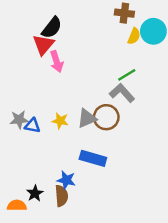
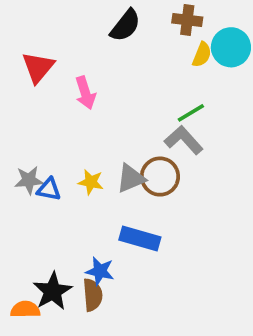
black semicircle: (52, 28) -> (125, 25), moved
red triangle: (43, 45) -> (38, 67), moved
black star: (35, 193) -> (53, 291), size x1.5

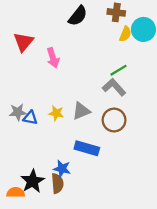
brown circle: (160, 177) -> (114, 120), moved

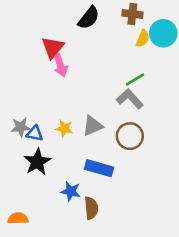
red triangle: (23, 42) -> (53, 47), moved
black star: (33, 181) -> (37, 162), moved
brown semicircle: (57, 183) -> (91, 208), moved

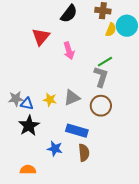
pink arrow: (60, 65) -> (69, 51), moved
gray L-shape: (130, 99) -> (101, 77), turned 60
brown semicircle: (91, 208) -> (84, 153), moved
orange semicircle: (18, 218) -> (28, 170), moved

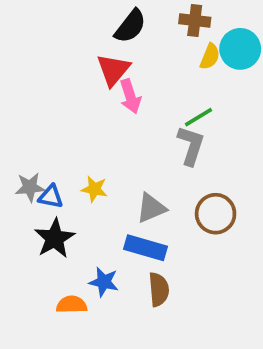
red triangle: (41, 37) -> (113, 70), moved
gray triangle: (72, 98) -> (151, 208), moved
brown circle: (101, 106) -> (216, 214), moved
orange semicircle: (28, 170) -> (72, 305), moved

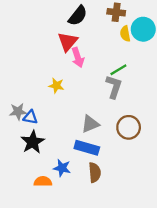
yellow semicircle: (210, 56) -> (125, 34), turned 147
yellow star: (94, 189) -> (56, 86), moved

